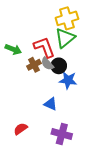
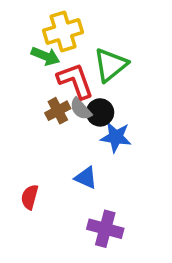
yellow cross: (67, 18) -> (63, 31), moved
green arrow: (13, 49) -> (45, 56), moved
red semicircle: (21, 129) -> (30, 197), moved, turned -40

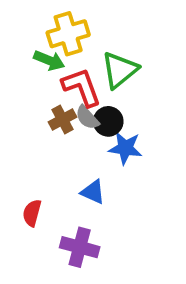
purple cross: (105, 229) -> (80, 247), moved

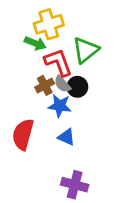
blue star: (125, 148) -> (60, 106), moved
red semicircle: (32, 213) -> (23, 134), moved, size x1.6
purple cross: (80, 247) -> (75, 185), moved

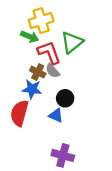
brown cross: (45, 85) -> (38, 72), turned -35
black circle: (77, 87) -> (65, 98), moved
blue star: (60, 106) -> (32, 89), moved

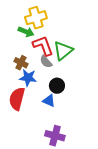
green triangle: (72, 42) -> (63, 51), moved
brown cross: (38, 72) -> (21, 63), moved

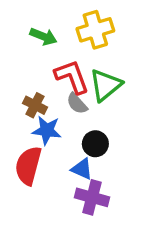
yellow cross: (36, 18) -> (95, 30), moved
green arrow: (26, 32) -> (43, 36), moved
purple cross: (55, 136) -> (92, 197), moved

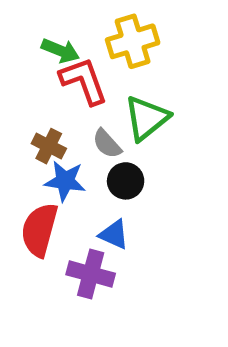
red L-shape: (72, 77) -> (84, 81), moved
black circle: (95, 144) -> (126, 181), moved
purple cross: (92, 197) -> (91, 274), moved

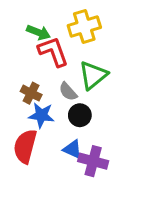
purple cross: (91, 274) -> (93, 161), moved

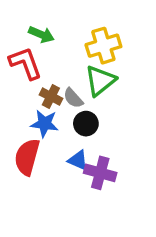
yellow cross: (84, 26) -> (103, 46), moved
red L-shape: (53, 52) -> (25, 63), moved
brown cross: (31, 93) -> (51, 97), moved

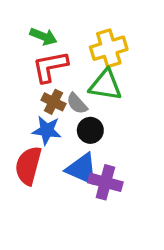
red L-shape: (25, 63) -> (50, 67), moved, turned -81
green triangle: (100, 81) -> (105, 85), turned 48
blue triangle: (78, 160) -> (82, 169), size x1.5

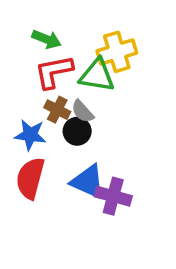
green triangle: (105, 85) -> (97, 75), moved
blue star: (47, 130) -> (30, 135), moved
black circle: (90, 130) -> (77, 131), moved

